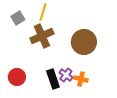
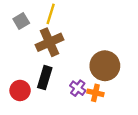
brown circle: (84, 42) -> (105, 66), moved
black rectangle: (53, 79) -> (45, 78), moved, turned 36

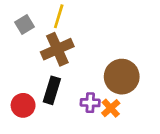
purple cross: (78, 88) -> (90, 103), turned -35
orange cross: (95, 93) -> (111, 108), turned 35

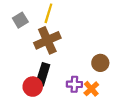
brown circle: (122, 77) -> (100, 63), size x0.6
red circle: (23, 105) -> (33, 87), moved

